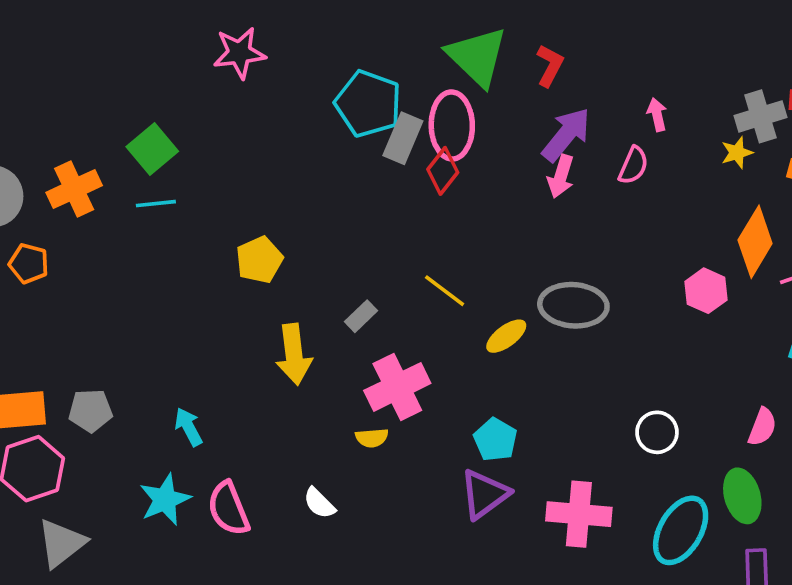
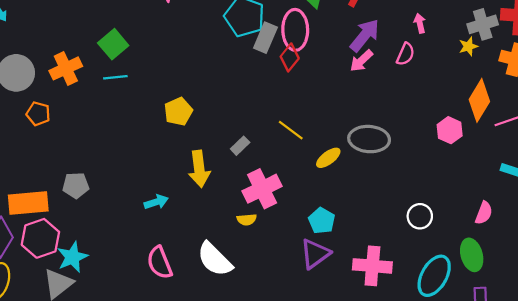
pink arrow: (561, 176) -> (361, 61), turned 30
gray pentagon: (90, 411) -> (76, 185), moved
cyan arrow: (189, 427) -> (156, 202), moved, turned 100
cyan star: (165, 500) -> (72, 257), moved
white semicircle: (319, 503) -> (215, 259), size x1.8

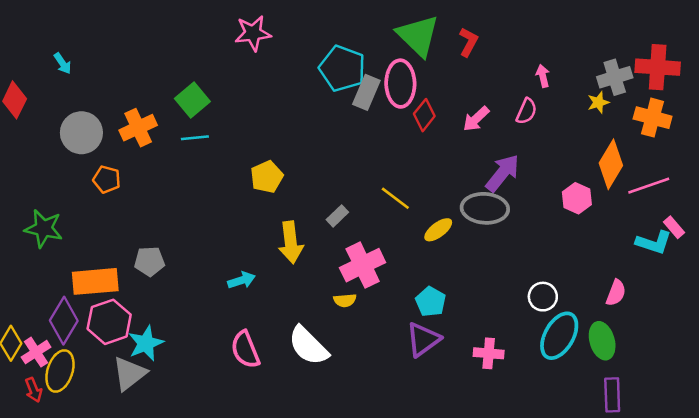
purple arrow: (365, 35) -> (502, 173), moved
red diamond: (290, 57) -> (424, 115), moved
pink cross: (372, 266) -> (489, 353), size x0.7
cyan ellipse: (434, 276) -> (559, 336), moved

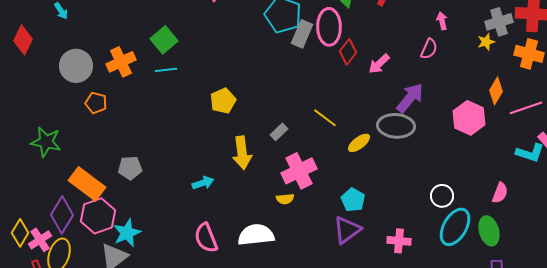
pink arrow: (476, 119) -> (379, 64), moved
orange diamond: (611, 164) -> (496, 91), size x0.7
pink hexagon: (577, 198) -> (469, 118), size x1.4
orange rectangle: (95, 281) -> (87, 184), turned 42
white semicircle: (308, 346) -> (256, 235), turned 129

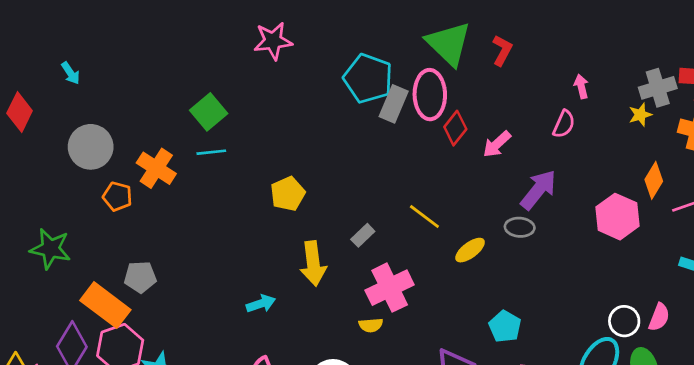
orange cross: (121, 62) -> (156, 168), moved, turned -32
gray ellipse: (396, 126) -> (520, 227), size x0.6
gray pentagon: (130, 168) -> (140, 277), moved
white circle: (442, 196) -> (624, 321), moved
cyan pentagon: (353, 200) -> (505, 326), moved

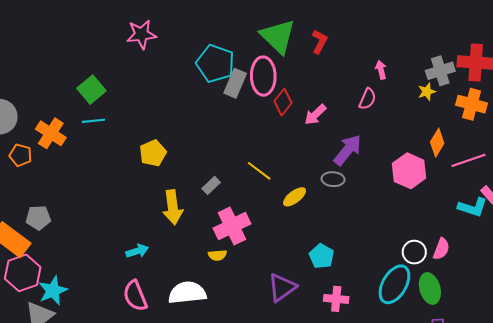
cyan arrow: (261, 304) -> (137, 251), moved

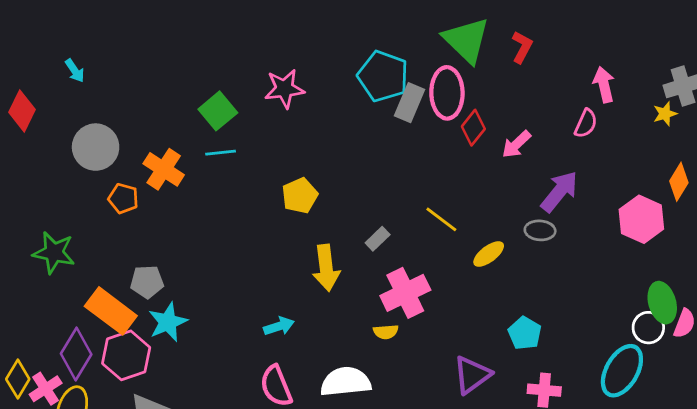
pink star: (141, 34) -> (284, 89), moved
pink arrow: (381, 70) -> (604, 85), size x1.4
green ellipse: (430, 289) -> (662, 303), moved
cyan star: (53, 291) -> (168, 322), moved

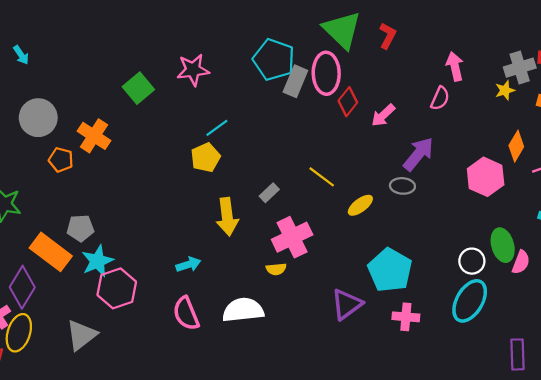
cyan line: (221, 153) -> (217, 128), moved, turned -30
white circle: (648, 328) -> (472, 261), moved
cyan pentagon: (525, 333) -> (390, 270), size x1.6
pink hexagon: (126, 355) -> (117, 288), moved

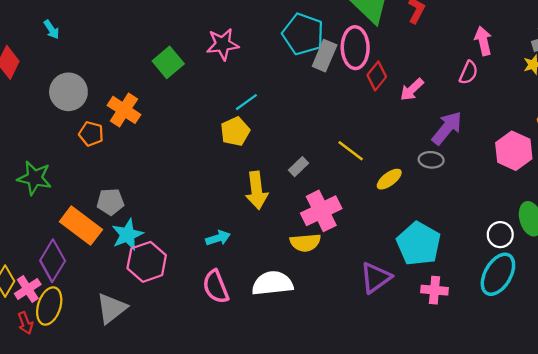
yellow semicircle: (276, 269) -> (305, 243), size x1.5

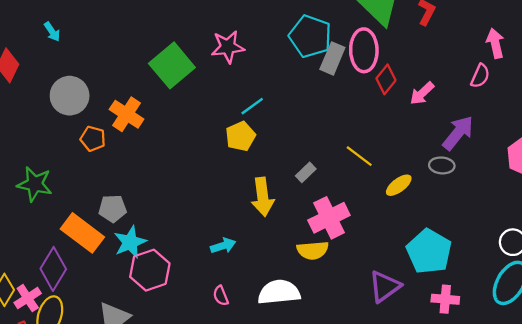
green square: (168, 62) -> (172, 65), size x1.4
pink semicircle: (216, 287) -> (221, 296), size x0.6

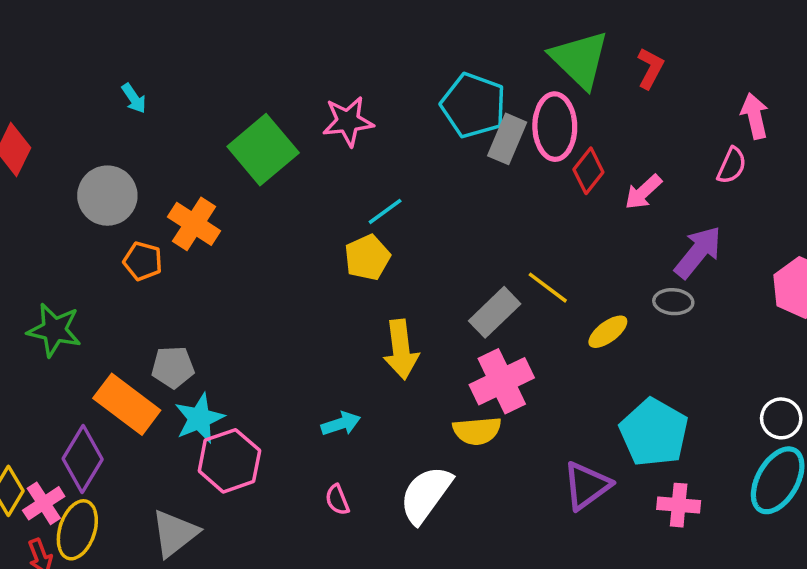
cyan arrow: (52, 32) -> (134, 98), moved
gray rectangle: (306, 172) -> (495, 312), moved, size x1.6
white semicircle: (279, 292) -> (426, 494), turned -48

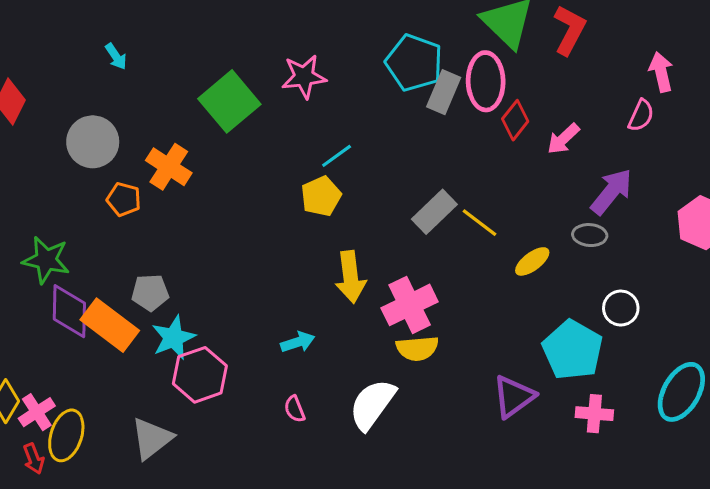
red L-shape: (650, 68) -> (570, 30), size x1.4
gray rectangle: (495, 312) -> (434, 212), moved
pink cross: (502, 381) -> (410, 305), moved
white circle: (781, 418) -> (621, 308), moved
purple diamond: (83, 459) -> (69, 311), moved, turned -30

